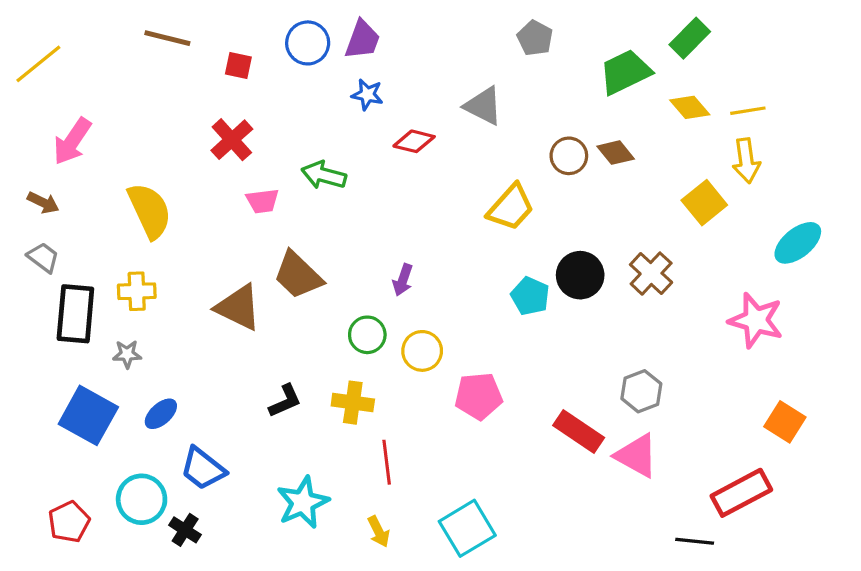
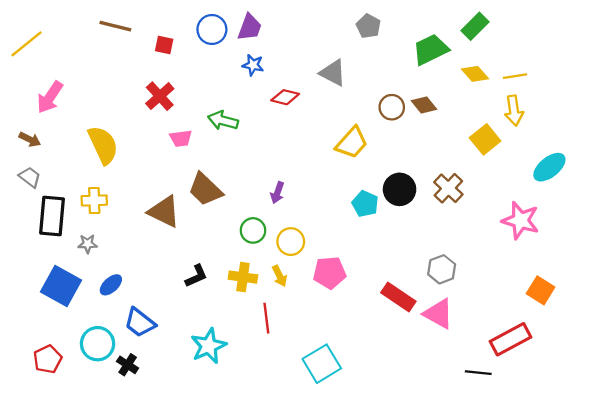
yellow arrow: (379, 532) -> (280, 276), moved

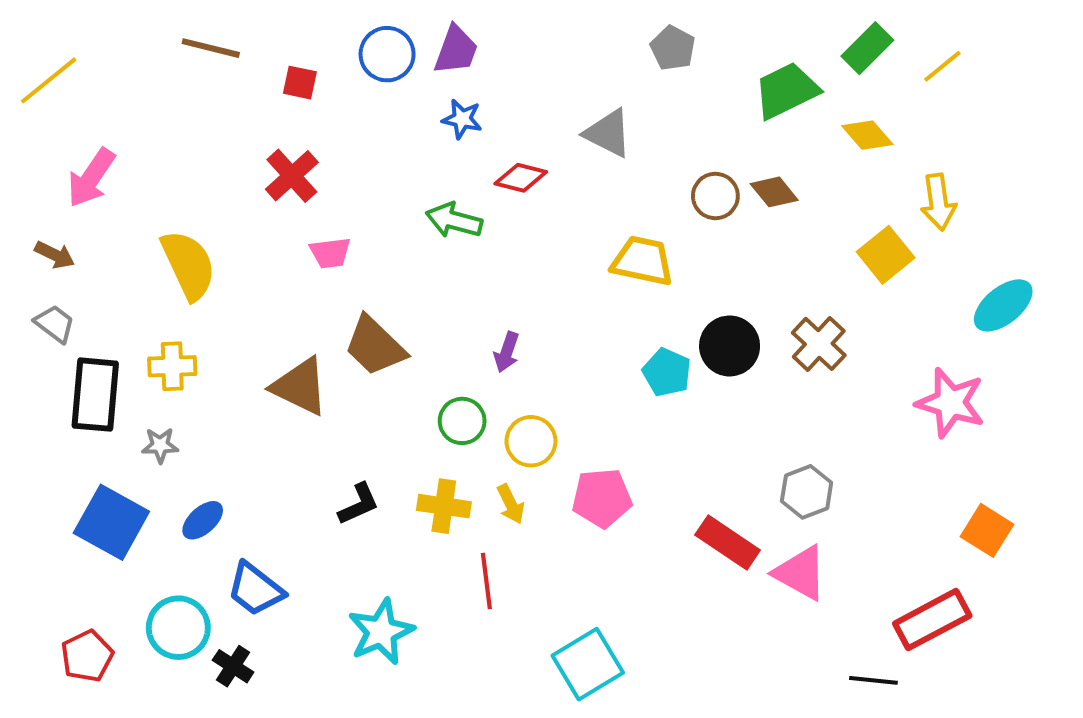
yellow line: (515, 76) -> (942, 66), moved, turned -30
green arrow: (223, 121) -> (454, 220), moved
yellow trapezoid: (352, 143) -> (642, 261), turned -120

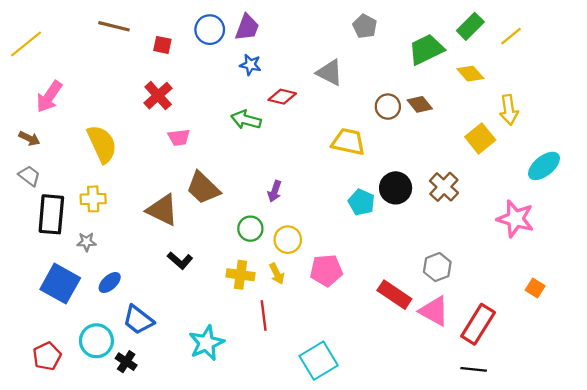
black L-shape: (359, 504) -> (180, 261), moved, turned 65
orange square: (987, 530) -> (535, 288), size x0.7
red rectangle: (932, 620) -> (478, 324), moved, turned -30

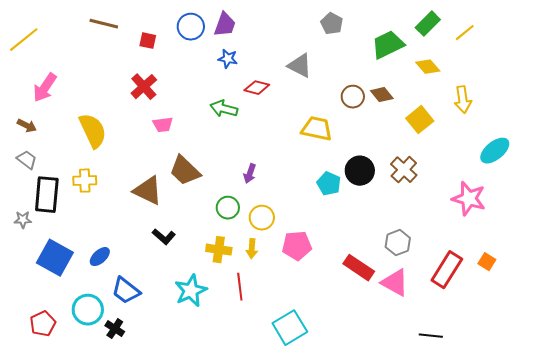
yellow square: (480, 138) -> (420, 120), moved
gray star: (87, 242) -> (23, 220), moved
yellow arrow: (277, 274) -> (252, 249), turned 30
red rectangle: (478, 324) -> (447, 270), moved
cyan star: (206, 343) -> (191, 291), moved

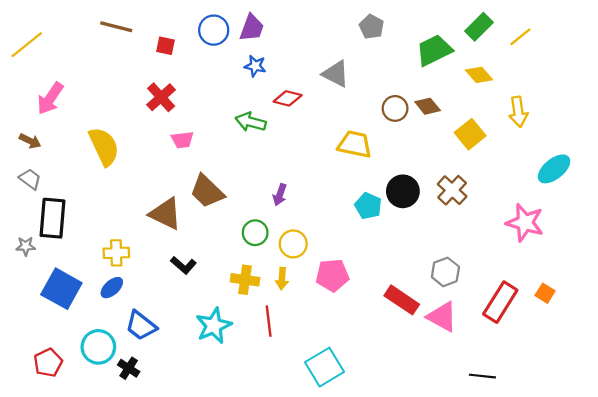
yellow cross: (85, 181) -> (116, 253), moved

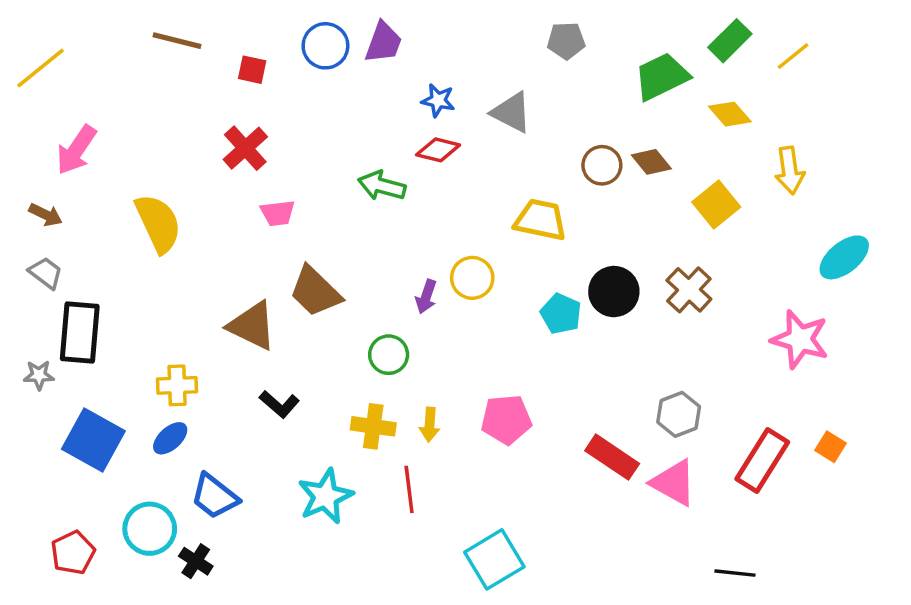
gray pentagon: (372, 27) -> (566, 41), turned -30
blue star: (255, 66) -> (438, 100), moved
yellow circle: (293, 244) -> (472, 278), moved

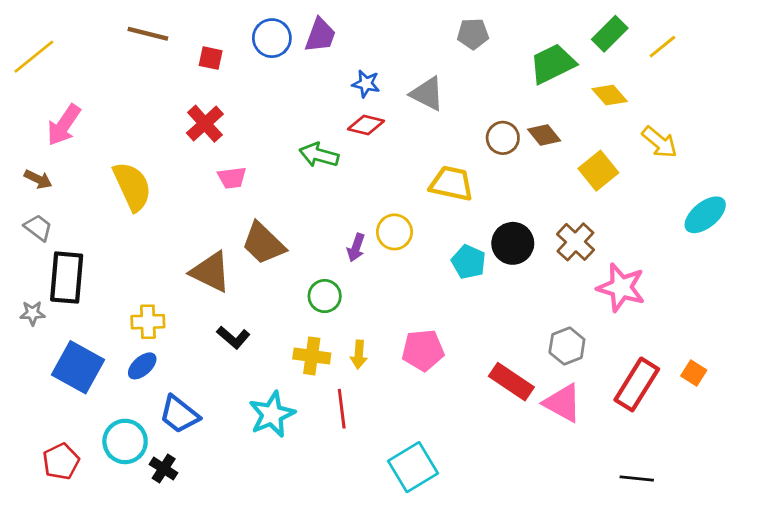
yellow arrow: (790, 170) -> (660, 142), turned -42
pink star: (800, 339) -> (621, 288), moved
black line: (735, 573) -> (637, 479), moved

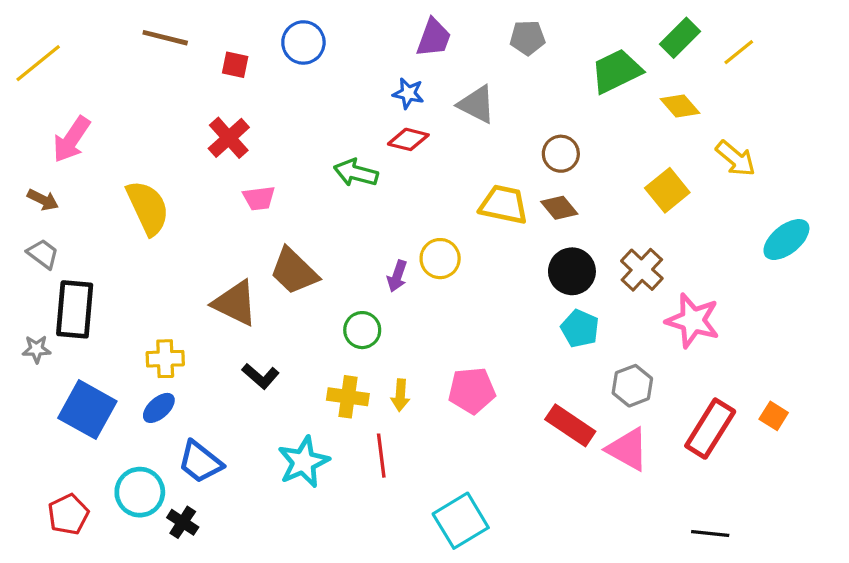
purple trapezoid: (320, 35) -> (434, 38), moved
brown diamond: (544, 135) -> (559, 208), moved
cyan pentagon: (469, 262) -> (580, 328), moved

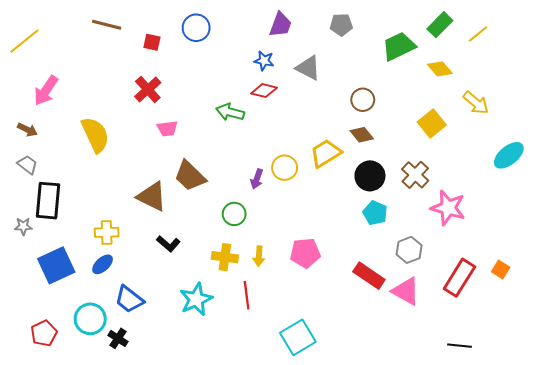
yellow trapezoid: (504, 205) -> (326, 153), moved, turned -44
blue square: (87, 410) -> (56, 265), turned 36

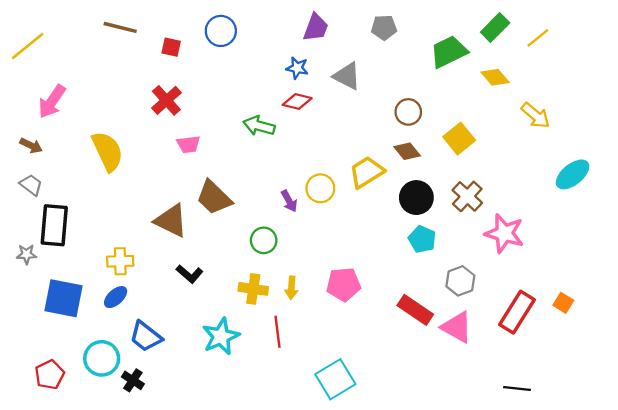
yellow square: (432, 123) -> (459, 139), moved
purple arrow: (257, 179) -> (289, 201), turned -48
blue square: (56, 265) -> (63, 298), turned 36

